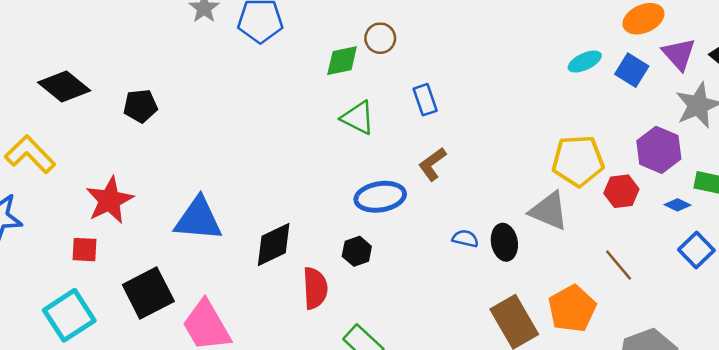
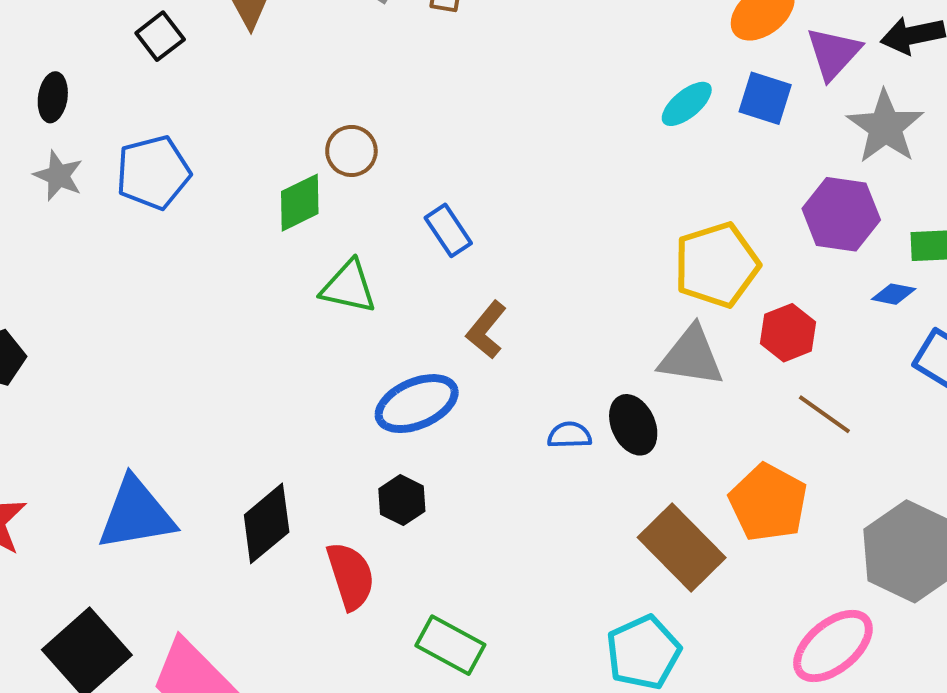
purple triangle: (679, 54) -> (833, 53), turned 39
red hexagon: (621, 191) -> (788, 333), moved

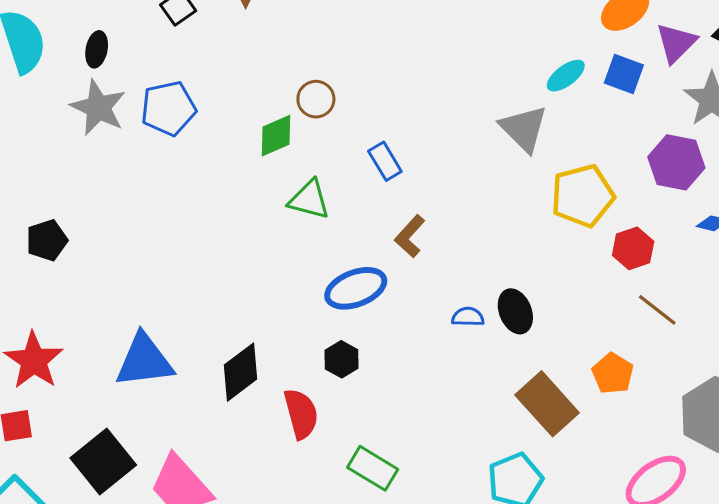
gray star: (58, 176) -> (98, 108), size x1.5
gray triangle: (691, 356) -> (524, 129), moved, turned 34
orange pentagon: (768, 503) -> (613, 373), size x0.7

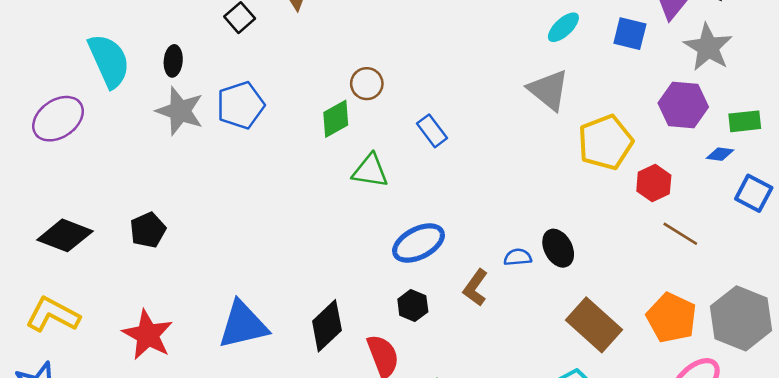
cyan ellipse: (566, 76) -> (563, 27), moved
brown L-shape: (410, 236) -> (475, 288), moved
orange pentagon: (613, 373) -> (671, 318), moved, size x1.4

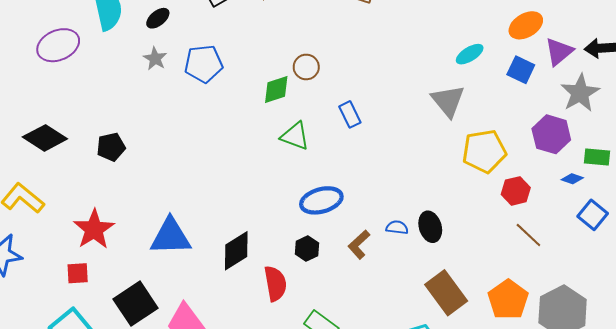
black ellipse: (173, 61) -> (158, 18), turned 35
gray star: (180, 111) -> (155, 59), size x0.6

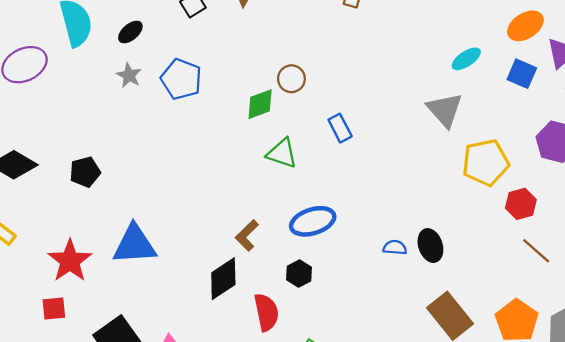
blue pentagon: (204, 64) -> (181, 79), turned 30
blue triangle: (170, 237) -> (134, 245), moved
brown L-shape: (359, 245) -> (247, 235), moved

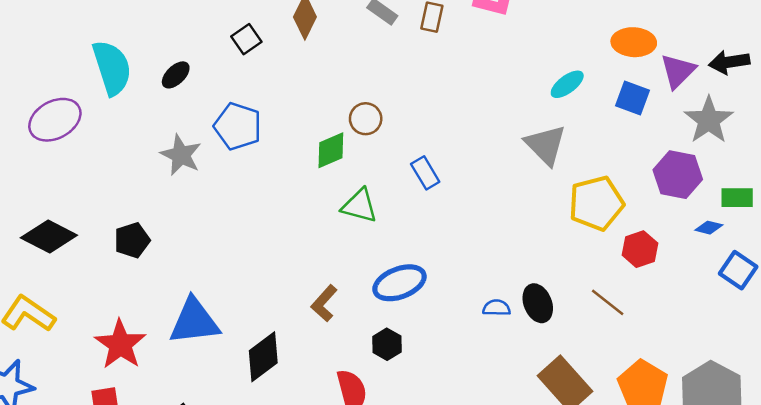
orange ellipse: (525, 26) -> (634, 42), turned 39
gray star: (129, 75) -> (181, 155), moved, size x1.4
brown line: (536, 251) -> (608, 302), moved
black diamond: (223, 279) -> (263, 357), moved

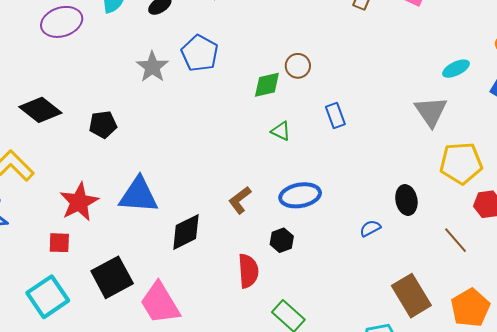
green triangle: (359, 206) -> (281, 131), size x0.7
black ellipse: (538, 303) -> (406, 200), moved
blue semicircle: (497, 308) -> (370, 228), turned -40

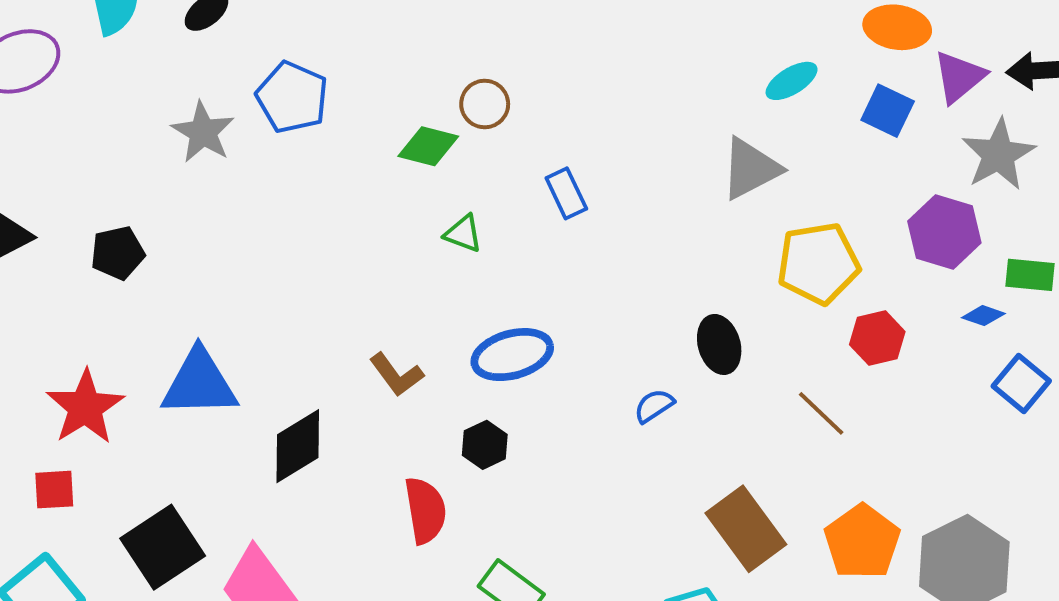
green diamond: (267, 85) -> (428, 146), turned 32
gray triangle: (431, 112) -> (751, 169), turned 42
brown L-shape: (240, 200) -> (396, 375), turned -84

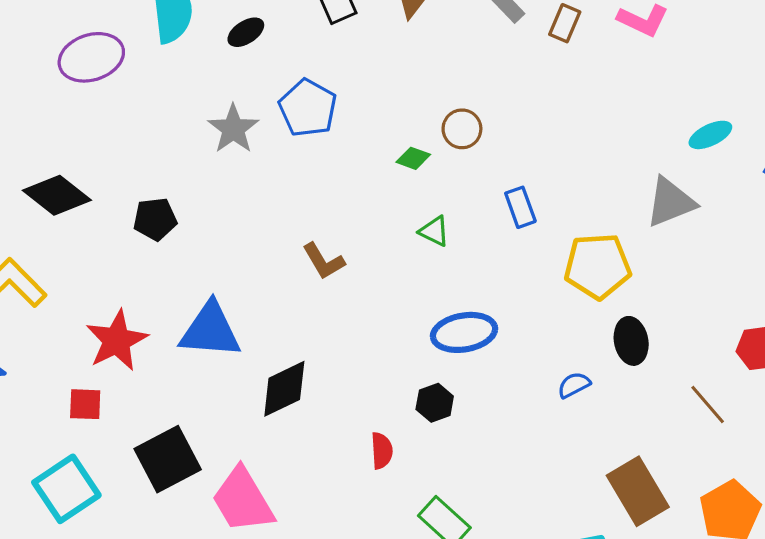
green diamond: (428, 146) -> (413, 158), size x0.7
yellow pentagon: (818, 263) -> (598, 266), moved
brown L-shape: (396, 375) -> (324, 261), moved
red semicircle: (425, 510) -> (382, 451), size x0.7

